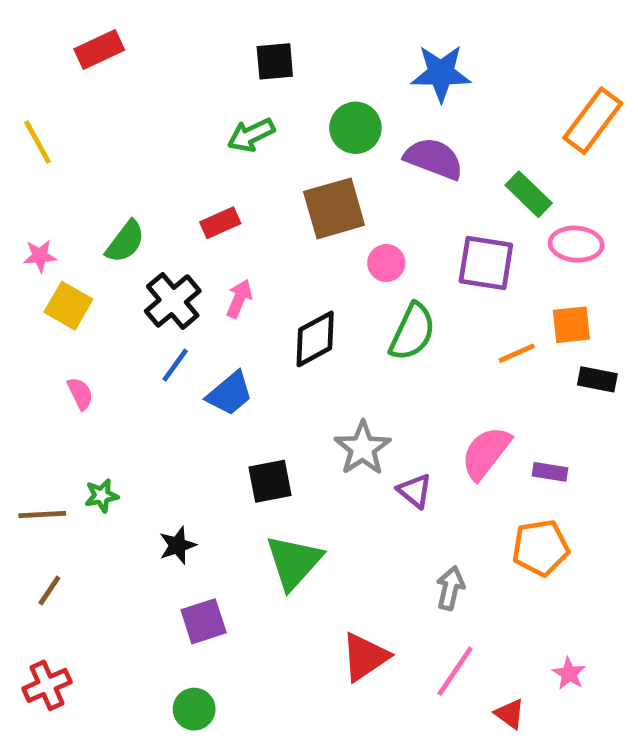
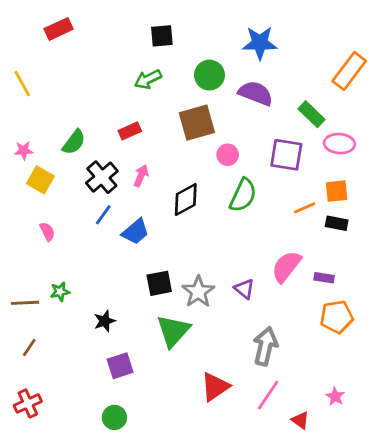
black rectangle: (597, 379) -> (337, 223), moved
gray star: (363, 448) -> (198, 292), moved
orange pentagon: (541, 548) -> (337, 317), moved
gray arrow: (450, 588) -> (265, 346), size x1.5

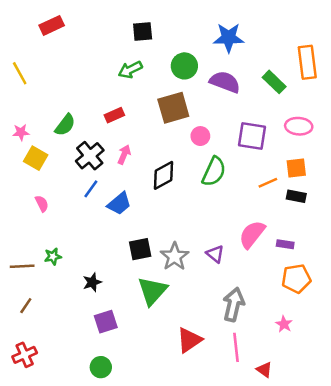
orange rectangle: (349, 71) -> (307, 62), turned -44
green rectangle: (311, 114) -> (274, 82), moved
pink line: (268, 395) -> (236, 347), turned -40
pink star: (335, 396) -> (284, 324), moved

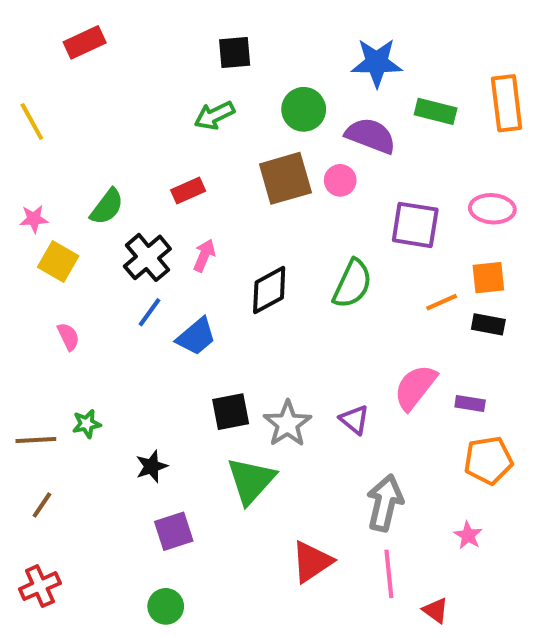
green rectangle: (274, 82) -> (436, 111), moved, turned -30
pink circle: (200, 136) -> (340, 180), moved

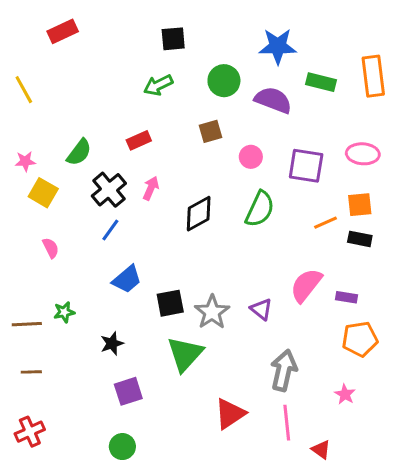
brown square: (285, 178) -> (210, 131), size x0.6
pink circle: (340, 180) -> (251, 157), moved
blue trapezoid: (196, 337) -> (127, 279), moved
brown line: (42, 505) -> (31, 372), turned 54

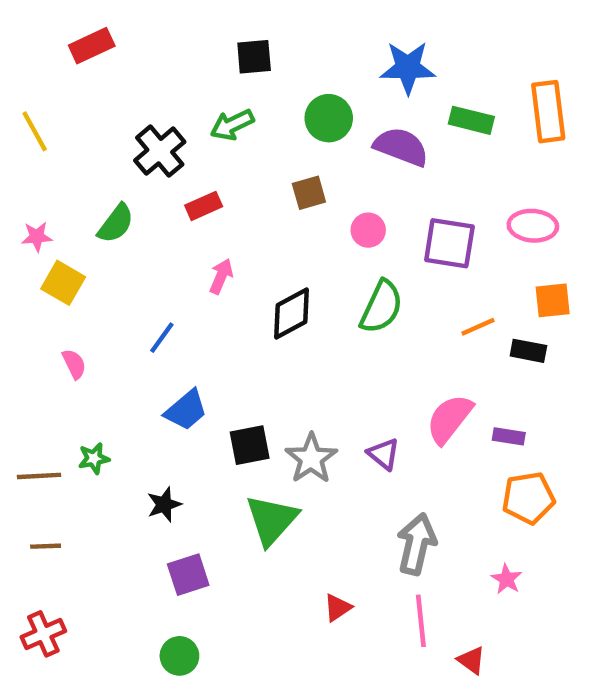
black cross: (109, 190) -> (160, 151), moved
orange square: (360, 205) -> (553, 300), moved
red triangle: (230, 414) -> (337, 608), size x0.6

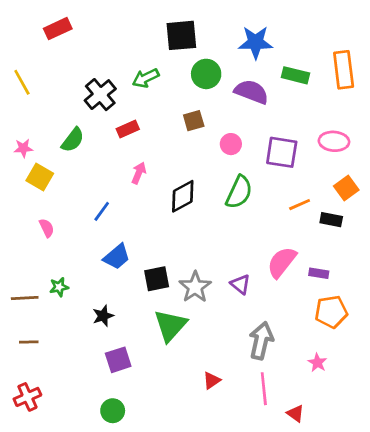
black square: (254, 57) -> (181, 35), moved, size x1.4
orange square: (553, 300) -> (346, 188), turned -30

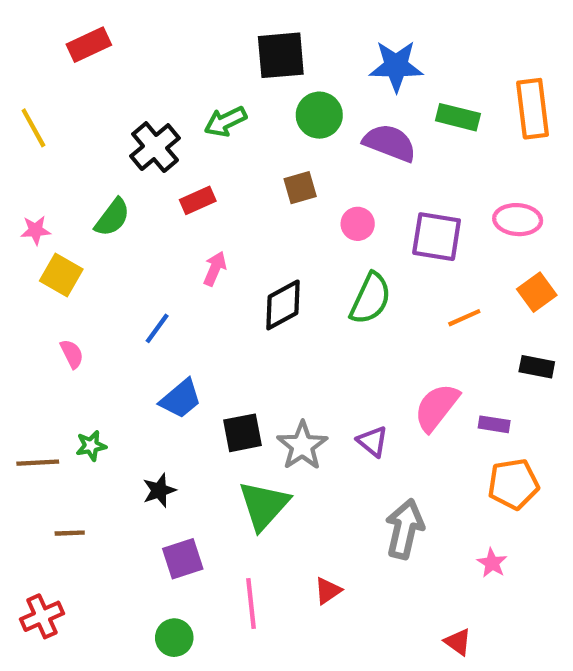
black rectangle: (331, 220) -> (537, 367), moved
brown line: (29, 342) -> (70, 533), moved
pink line: (264, 389) -> (251, 603), moved

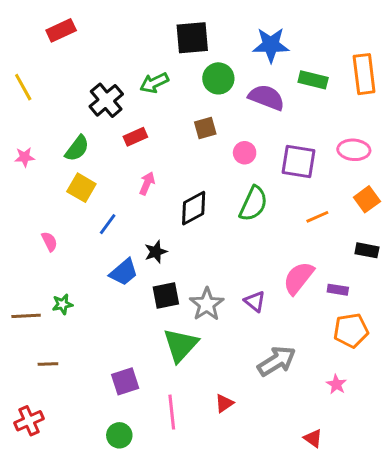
yellow square: (61, 275) -> (81, 188), moved
black star: (159, 490) -> (156, 252), moved
gray arrow: (405, 529) -> (277, 361), turned 45

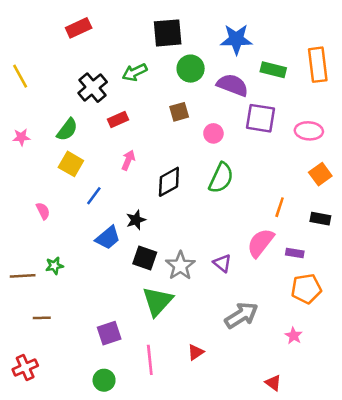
red rectangle: (61, 30) -> (79, 28), moved
purple square: (298, 161) -> (261, 118), moved
orange line: (317, 217) -> (280, 207), moved, turned -48
black square: (166, 295) -> (145, 258), turned 30

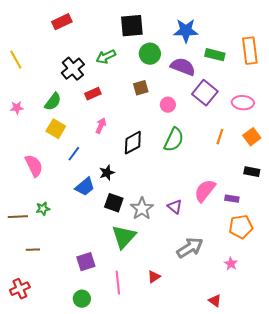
purple square: (261, 118) -> (205, 93), turned 30
orange line: (280, 207) -> (220, 137), moved
pink semicircle: (43, 211) -> (34, 166), size x1.6

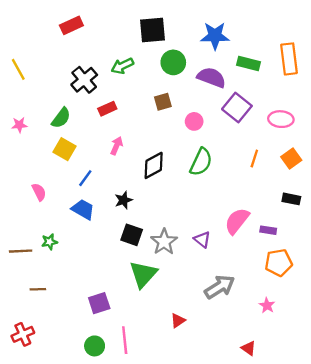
pink semicircle: (34, 166) -> (39, 192), size x0.7
blue trapezoid: (85, 187) -> (83, 209), moved, turned -110
pink line: (118, 283) -> (125, 340), moved

